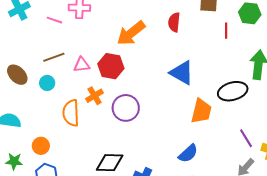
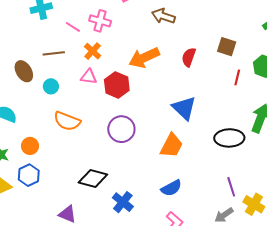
brown line: (54, 57) -> (54, 53), moved
orange cross: (95, 96) -> (93, 51), moved, turned -30
orange trapezoid: (201, 111) -> (172, 146), moved
orange semicircle: (71, 113) -> (67, 121), turned -80

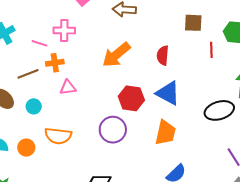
orange cross: (93, 51) -> (55, 63), moved, turned -36
red semicircle: (189, 57) -> (163, 55), moved
red hexagon: (117, 85) -> (131, 98), moved
orange circle: (30, 146) -> (26, 148), moved

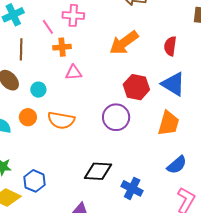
pink line: (40, 43) -> (48, 27), turned 35
brown line: (28, 74) -> (21, 49), moved, turned -70
orange circle: (26, 148) -> (28, 117), moved

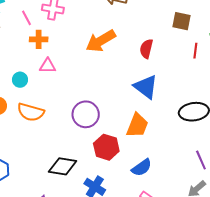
red hexagon: (136, 87) -> (106, 147), moved
cyan circle: (38, 90) -> (20, 80), moved

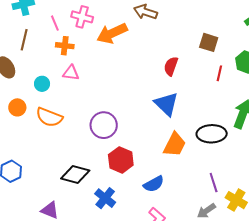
orange arrow: (101, 41) -> (112, 33), moved
orange trapezoid: (137, 125) -> (175, 145), moved

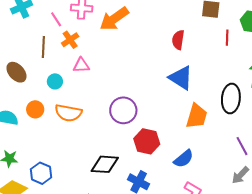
brown line: (24, 40) -> (43, 47), moved
orange cross: (65, 46) -> (70, 40), turned -30
black ellipse: (212, 134) -> (231, 99), turned -72

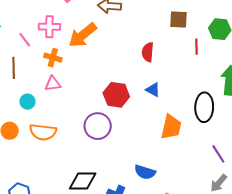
orange cross: (70, 40) -> (53, 58), moved, turned -36
blue triangle: (181, 78) -> (153, 90), size x0.6
red hexagon: (147, 141) -> (116, 95), moved
blue semicircle: (184, 159) -> (145, 172), moved, turned 60

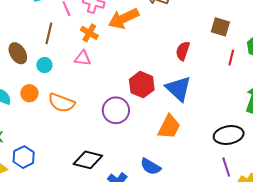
blue triangle: (153, 90) -> (178, 89), size x1.8
cyan circle: (28, 102) -> (44, 65), moved
black ellipse: (204, 107) -> (229, 135), moved, turned 64
orange trapezoid: (171, 127) -> (169, 127), moved

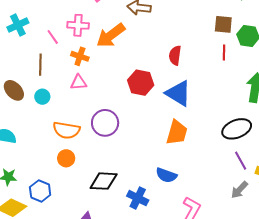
brown square: (220, 27) -> (223, 24), moved
red hexagon: (142, 85) -> (141, 83), moved
orange circle: (29, 93) -> (66, 158), moved
purple circle: (116, 110) -> (105, 123), moved

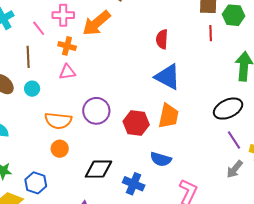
red hexagon: (141, 83) -> (136, 123), moved

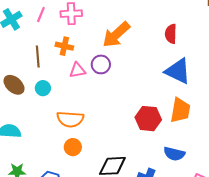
orange arrow: (96, 23) -> (116, 35), moved
pink line: (39, 28) -> (41, 15), moved, turned 63
orange cross: (67, 46) -> (64, 46), moved
purple circle: (96, 111) -> (101, 64), moved, size x0.7

